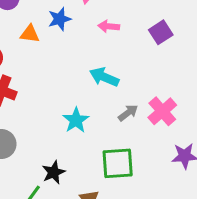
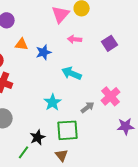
blue star: (60, 19) -> (44, 52), moved
gray arrow: (128, 113) -> (88, 107), moved
green square: (118, 163) -> (68, 130), moved

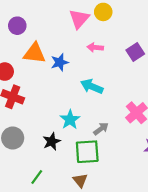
orange triangle: (22, 44) -> (34, 53), size x1.5
gray arrow: (88, 107) -> (101, 129), moved
black star: (38, 137) -> (52, 141), moved

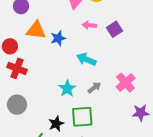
purple square: (135, 52) -> (114, 29), moved
gray arrow: (101, 129) -> (94, 88), moved
black star: (52, 141) -> (56, 124), moved

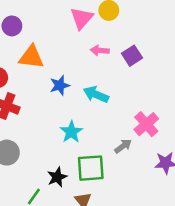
blue star: (58, 38) -> (60, 85), moved
gray arrow: (94, 88) -> (123, 146), moved

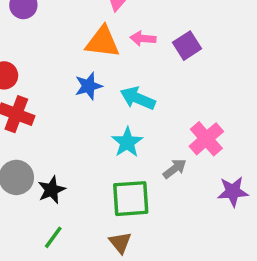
orange triangle: (31, 57) -> (103, 42), moved
cyan star: (71, 132) -> (127, 142), moved
black star: (57, 177) -> (52, 190), moved

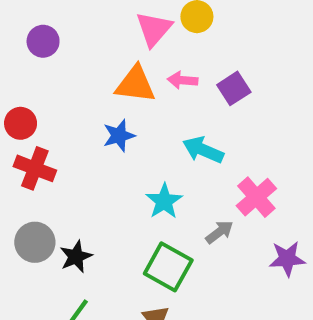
cyan arrow: (138, 98) -> (203, 150), moved
green square: (131, 199) -> (168, 267), turned 33

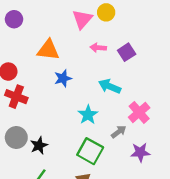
purple circle: (43, 41) -> (14, 19), moved
orange triangle: (135, 84) -> (48, 50), moved
purple star: (287, 259) -> (140, 152), moved

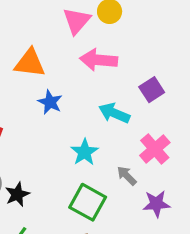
pink arrow: (98, 48) -> (99, 60), size x1.6
purple square: (127, 52) -> (152, 90), moved
blue star: (63, 78) -> (50, 102), turned -30
gray arrow: (119, 132) -> (127, 176), turned -98

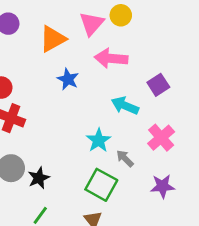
orange triangle: (30, 63) -> (53, 39), moved, turned -36
blue star: (50, 102) -> (68, 79), moved
gray arrow: (127, 176) -> (125, 158), moved

